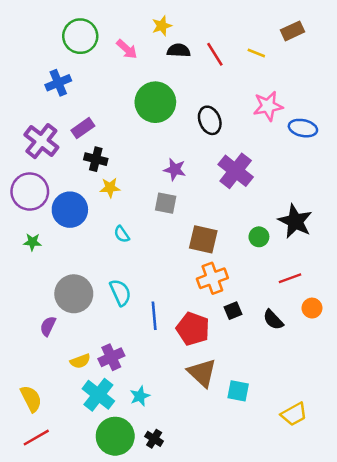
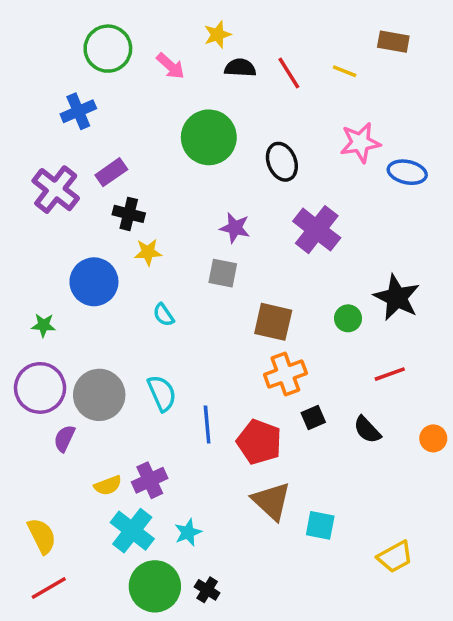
brown rectangle: (293, 31) -> (393, 42), turned 35
purple circle: (30, 192) -> (40, 388), moved
orange circle: (312, 308) -> (433, 438), moved

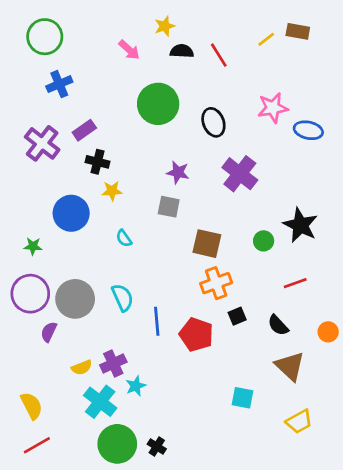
green circle: (108, 49) -> (45, 37), moved
yellow line: (345, 71) -> (266, 39), moved, turned -60
brown triangle: (271, 501) -> (290, 366), moved
cyan star: (188, 532) -> (136, 386), moved

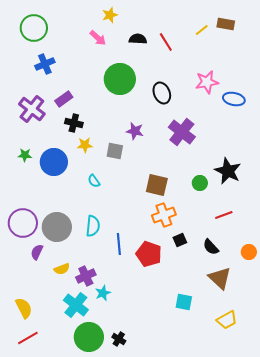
yellow star: (165, 26) -> (110, 15), moved
gray square: (169, 207) -> (115, 151), moved
green star: (33, 246) -> (25, 155), moved
cyan semicircle: (123, 298) -> (93, 226), turned 30
yellow semicircle: (82, 367) -> (62, 269), moved

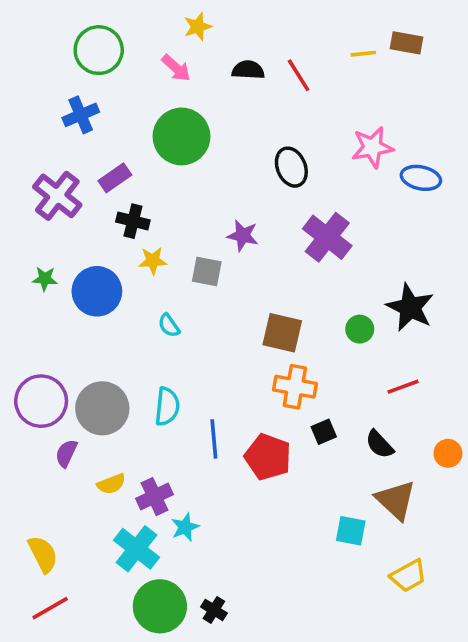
green circle: (34, 28) -> (99, 50), moved
yellow line: (202, 30) -> (363, 54), turned 32
green circle: (120, 79) -> (182, 136), moved
orange cross: (164, 215) -> (295, 387), turned 30
cyan square: (184, 302) -> (351, 531), moved

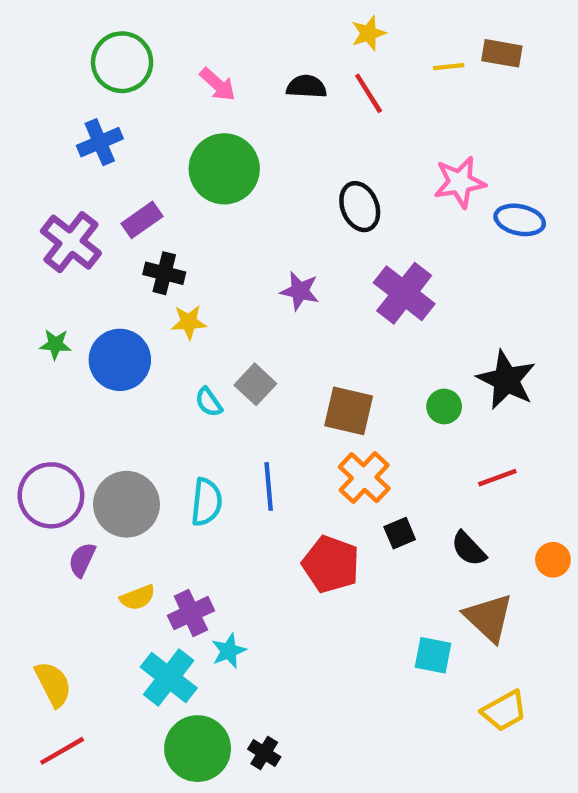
yellow star: (198, 27) -> (369, 33), moved
gray square: (207, 271) -> (255, 384), moved, turned 32
orange cross: (295, 387) -> (364, 478), turned 33
blue line: (214, 439) -> (269, 486), moved

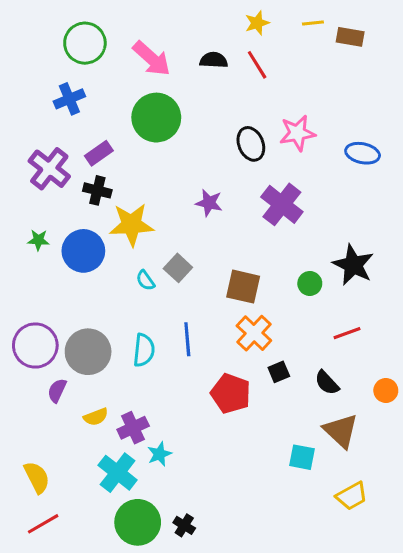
yellow line: (449, 67) -> (313, 23), moved
pink arrow: (218, 84) -> (152, 59), size x1.5
pink star: (460, 182) -> (297, 133), moved
black cross: (164, 273) -> (97, 190), moved
yellow star: (189, 322) -> (131, 225), size x1.8

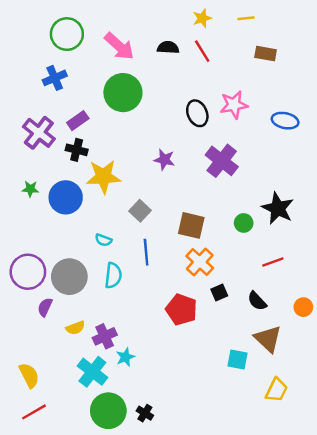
brown rectangle: (350, 37) -> (266, 54), moved
cyan semicircle: (145, 280) -> (103, 240), moved, turned -35
blue line: (187, 339) -> (146, 252), moved
yellow trapezoid: (352, 496) -> (277, 390), turned -35

